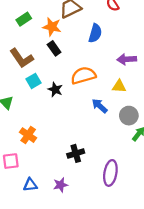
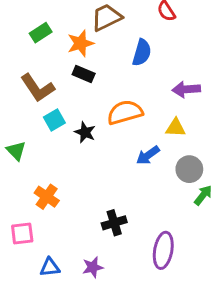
orange star: (52, 27) -> (80, 43), turned -30
black rectangle: (54, 48) -> (84, 74), turned -32
blue arrow: (100, 106) -> (148, 155), turned -77

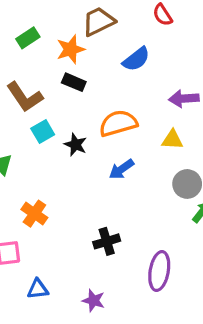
blue semicircle: (142, 53) -> (136, 59), turned 36
blue arrow: (148, 155) -> (121, 169), moved
purple star: (93, 267) -> (94, 301), moved, turned 30

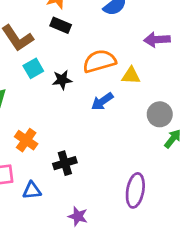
yellow triangle: (172, 140) -> (131, 76), moved
black star: (75, 145) -> (62, 80), turned -30
black cross: (107, 241) -> (65, 163), moved
blue triangle: (38, 289) -> (32, 190), moved

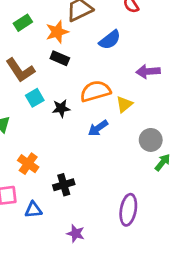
yellow triangle: (131, 76) -> (124, 104), turned -42

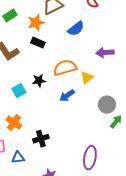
cyan square: (35, 98) -> (19, 91), moved

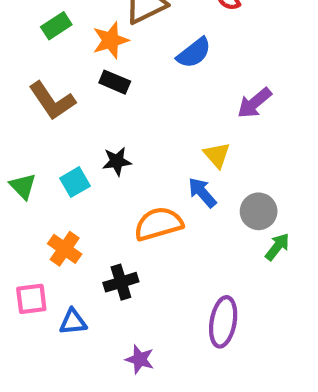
purple arrow: (105, 53) -> (254, 103), turned -36
orange semicircle: (65, 68) -> (158, 224), moved
yellow triangle: (87, 78) -> (217, 155), turned -32
blue arrow: (67, 96) -> (202, 193), moved, turned 84

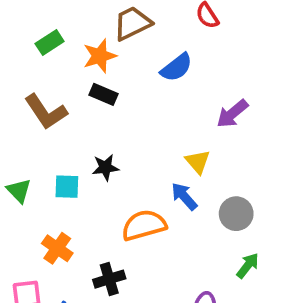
cyan square: (75, 182) -> (67, 187), turned 32
green arrow: (277, 247) -> (248, 266), moved

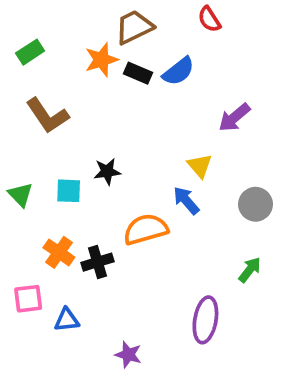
green rectangle: (50, 42) -> (30, 52), moved
black rectangle: (103, 94) -> (138, 73), moved
gray circle: (236, 214) -> (256, 204), moved
black cross: (109, 279) -> (97, 262), moved

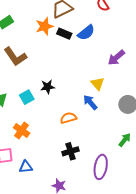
cyan square: (69, 191) -> (27, 97), turned -32
orange semicircle: (146, 229) -> (68, 118), size x0.7
black cross: (97, 262) -> (70, 151), moved

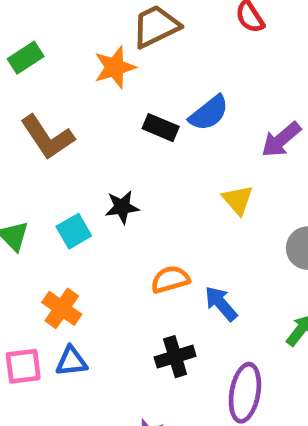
blue semicircle: (86, 33) -> (209, 113), moved
black rectangle: (64, 34) -> (161, 128), moved
blue arrow: (90, 102) -> (221, 304), moved
blue triangle: (26, 167) -> (71, 361), moved

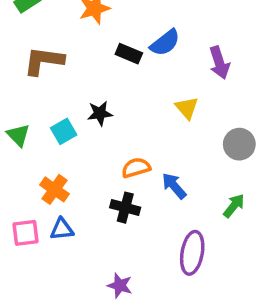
brown L-shape: (47, 137) -> (44, 61), turned 132
purple arrow: (281, 140) -> (219, 63), turned -68
black cross: (175, 357) -> (125, 208), moved, turned 32

